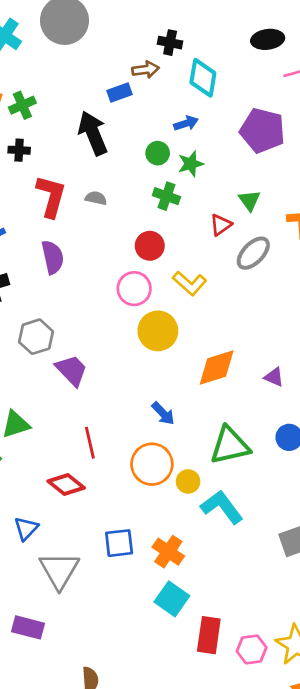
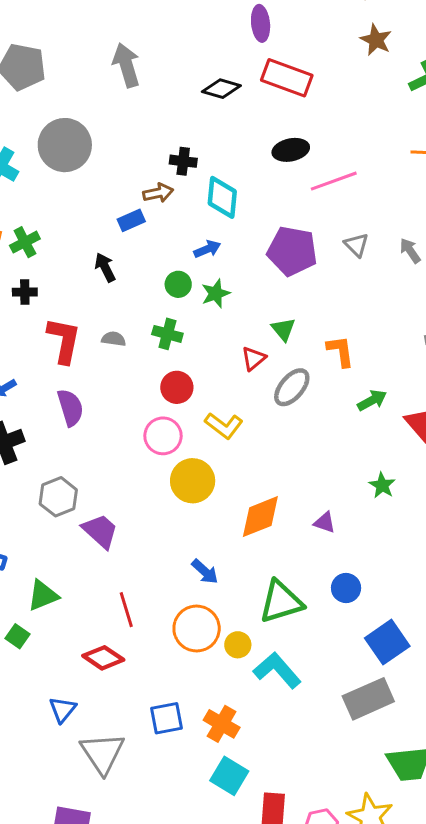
black arrow: (93, 133) -> (105, 267), size x0.6
green cross: (166, 196) -> (167, 334), moved

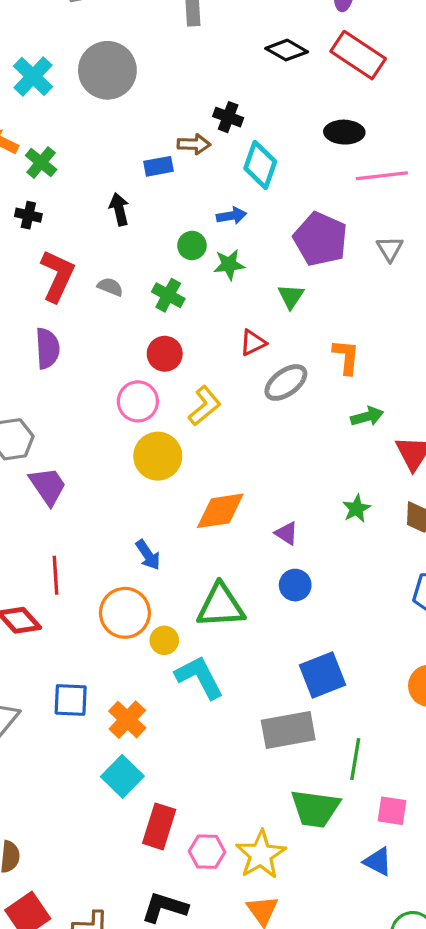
green cross: (25, 242) -> (41, 163), turned -36
green triangle: (283, 329) -> (291, 296), moved
yellow L-shape: (224, 426) -> (205, 406), turned -90
blue circle: (346, 588) -> (295, 585), moved

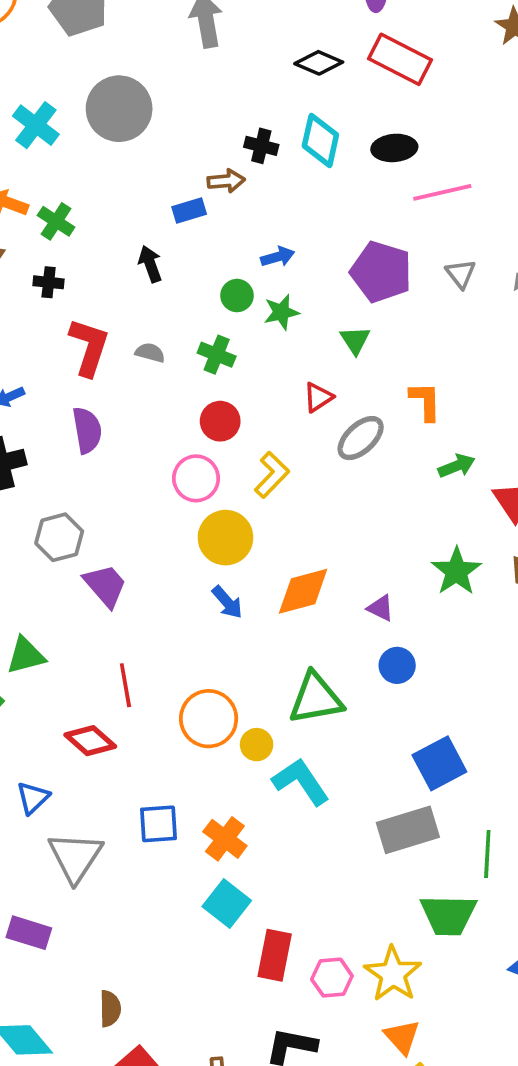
cyan diamond: (260, 165) -> (320, 140), moved
green star: (356, 509) -> (456, 571), size x1.5
blue arrow: (148, 555) -> (227, 602), moved

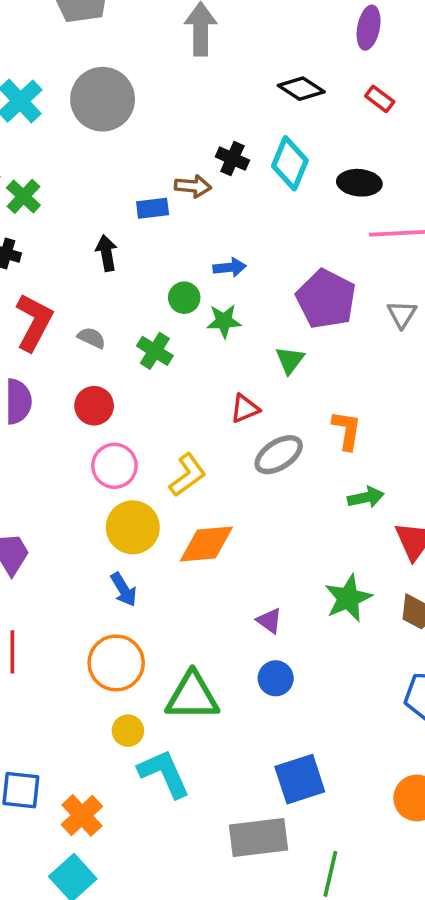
red rectangle: (400, 59) -> (380, 99), size x0.5
red circle: (220, 421) -> (94, 406), moved
orange diamond: (303, 591) -> (206, 544), moved
orange circle: (209, 719) -> (116, 663), moved

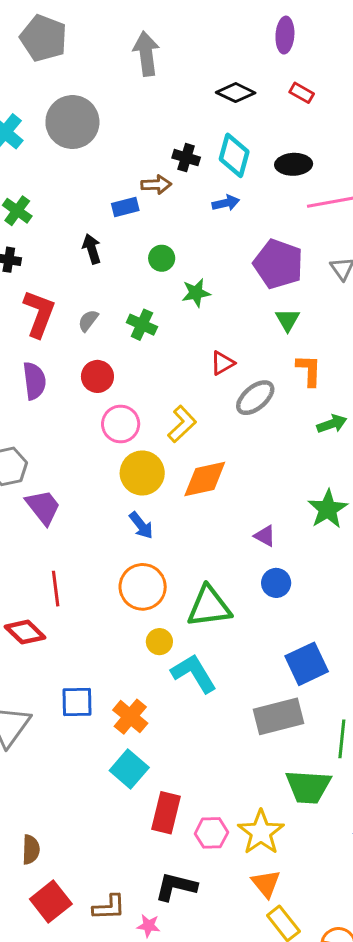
blue arrow: (230, 267) -> (226, 203), moved
green circle: (184, 298) -> (162, 258), moved
gray semicircle: (91, 338) -> (88, 321), turned -70
green triangle: (290, 360) -> (287, 320), moved

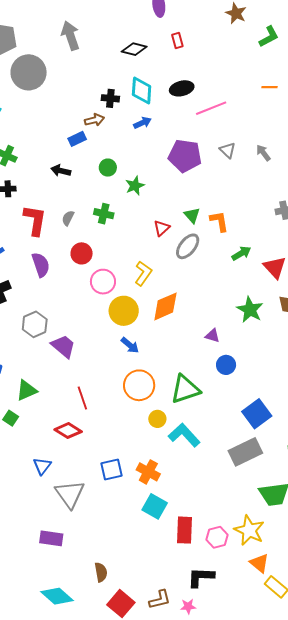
red rectangle: (302, 93) -> (177, 41), turned 56
gray circle: (72, 122) -> (29, 72), moved
black arrow: (92, 249) -> (61, 171), turned -48
green triangle: (287, 320) -> (192, 215), moved

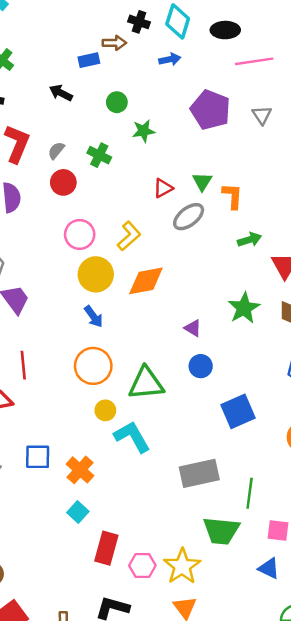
red circle: (82, 253) -> (63, 182), moved
blue square: (257, 414) -> (238, 411), moved
cyan square: (155, 506) -> (78, 512), size x0.7

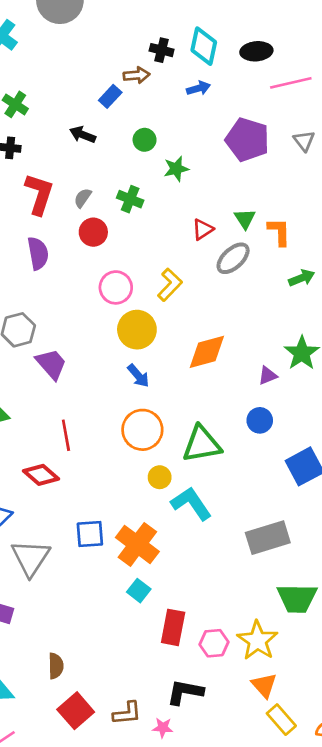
blue rectangle: (89, 60) -> (110, 96), turned -30
orange diamond: (146, 281) -> (207, 352), moved
purple triangle: (193, 328) -> (268, 376), moved, turned -48
orange cross: (80, 470) -> (137, 544), size x1.4

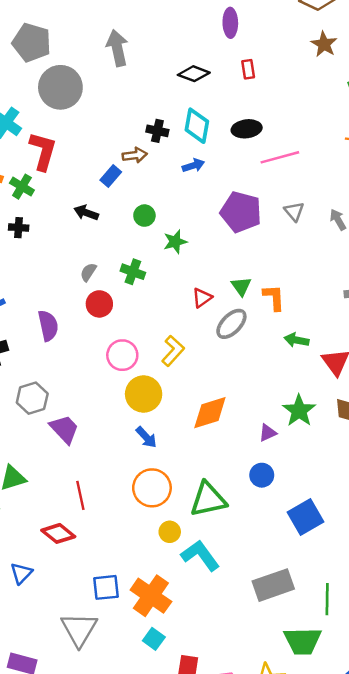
red L-shape: (39, 194) -> (43, 151), moved
green arrow: (302, 278) -> (296, 340), turned -145
gray triangle: (31, 558) -> (79, 629), moved

